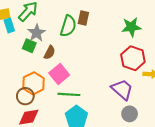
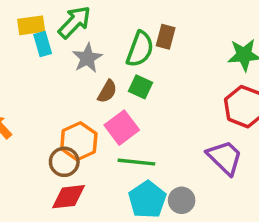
green square: (29, 46) -> (140, 87), moved
gray circle: (130, 114) -> (182, 200), moved

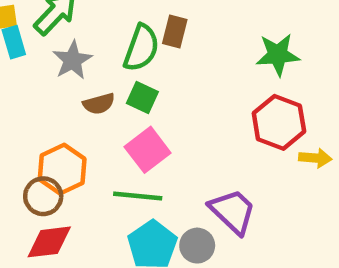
brown semicircle: (107, 91) -> (99, 104), turned 45
pink square: (122, 128) -> (148, 150), moved
purple trapezoid: (225, 157) -> (233, 211), moved

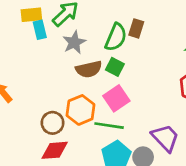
brown semicircle: (99, 104) -> (89, 69), size x1.4
orange hexagon: (62, 169) -> (80, 110), moved

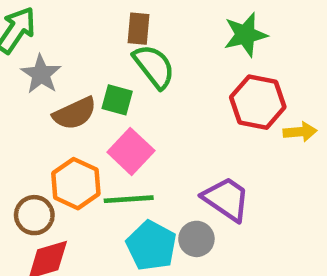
green semicircle: (116, 37) -> (154, 66), moved, turned -48

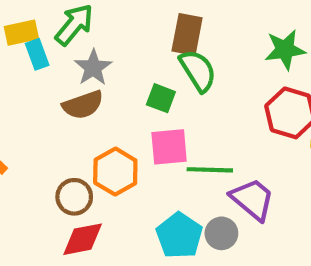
brown rectangle: (139, 29) -> (187, 34), size x1.4
brown semicircle: (75, 113) -> (83, 105), moved
pink square: (131, 151) -> (169, 147), turned 36
green line: (129, 199) -> (210, 170), moved

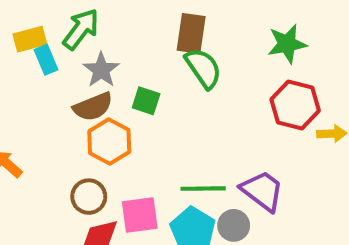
green square: (161, 98) -> (146, 101), moved
pink square: (169, 147) -> (140, 215), moved
green line: (210, 170) -> (203, 189), moved
orange hexagon: (115, 172) -> (109, 141), moved

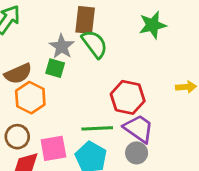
gray star: (101, 70) -> (62, 47), moved
red hexagon: (295, 105) -> (128, 97), moved
gray circle: (234, 225) -> (137, 153), moved

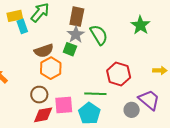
brown rectangle: (85, 20) -> (77, 17), moved
green star: (153, 25) -> (140, 25), turned -30
purple trapezoid: (139, 129) -> (149, 100), moved
gray circle: (137, 153) -> (132, 110), moved

